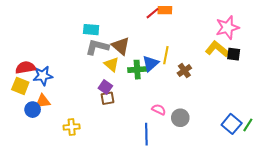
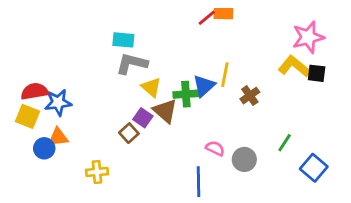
brown triangle: (121, 46) -> (165, 111), moved
brown square: (107, 98) -> (129, 133), moved, turned -32
green line: (248, 125) -> (285, 143), moved

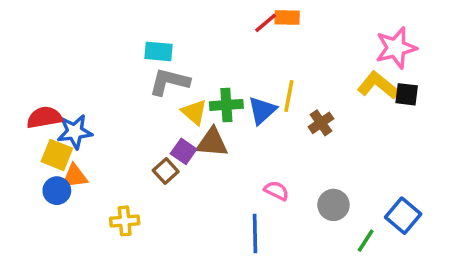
green cross: (186, 94) -> (226, 105), moved
brown triangle: (165, 111) -> (212, 142), turned -36
yellow square: (28, 116) -> (57, 155), moved
green line: (285, 143) -> (366, 241), moved
gray circle: (244, 159) -> (333, 205), moved

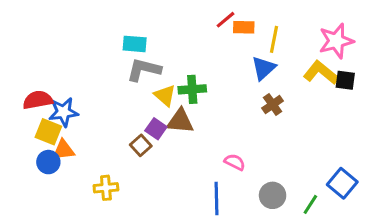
orange rectangle: (287, 18) -> (244, 27), moved
yellow line: (289, 96) -> (274, 39), moved
blue triangle: (262, 110) -> (263, 68), moved
gray circle: (333, 205) -> (273, 195), moved

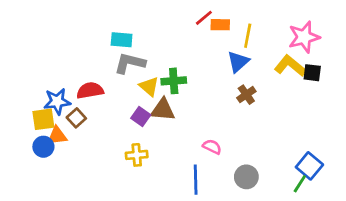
red semicircle: (38, 100) -> (90, 90), moved
yellow square: (48, 132) -> (43, 119), turned -30
brown square: (141, 145) -> (76, 118), moved
yellow cross: (106, 188) -> (137, 155), moved
green line: (310, 204) -> (300, 184), moved

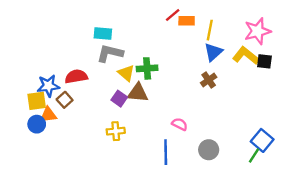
blue triangle: (238, 62) -> (213, 52), moved

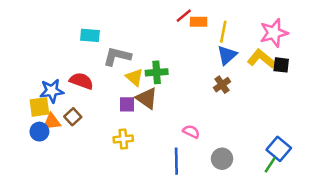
cyan rectangle: (103, 34) -> (90, 35), moved
red semicircle: (76, 77) -> (81, 81), turned 30
brown triangle: (138, 93) -> (147, 98), turned 30
purple square: (119, 99) -> (127, 104), turned -35
brown square: (65, 100) -> (73, 117), moved

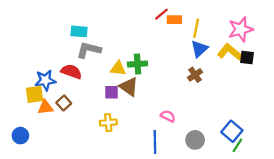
gray L-shape: (117, 56) -> (89, 50), moved
yellow triangle: (134, 77) -> (118, 68), turned -35
blue circle: (39, 132) -> (20, 136), moved
blue square: (279, 149) -> (232, 131), moved

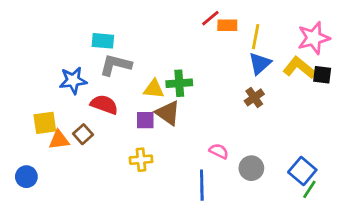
red semicircle: (71, 72) -> (104, 104), moved
blue star: (45, 80) -> (73, 80), moved
gray circle: (195, 140) -> (251, 168), moved

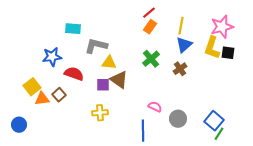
orange rectangle: (227, 25) -> (150, 27), moved, turned -56
gray L-shape: (116, 65) -> (96, 46), moved
yellow L-shape: (299, 68) -> (212, 48), turned -110
green cross: (179, 83) -> (151, 59), moved, turned -36
yellow square: (45, 123) -> (32, 87), turned -30

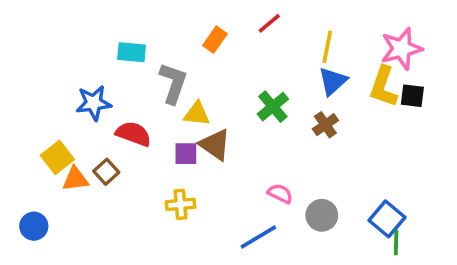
orange rectangle: (150, 27) -> (215, 40), moved
gray L-shape: (96, 46) -> (173, 83), turned 95
blue line: (143, 131) -> (258, 237), turned 60
green line: (219, 134) -> (396, 242), turned -32

